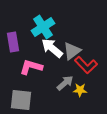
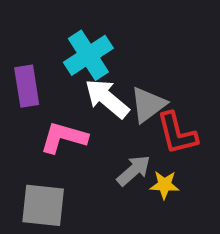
red L-shape: (86, 65) -> (177, 133), turned 30

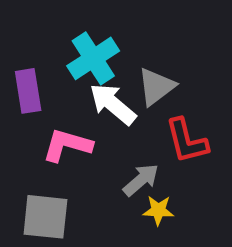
gray triangle: (148, 105) -> (156, 87), moved
yellow star: (164, 185) -> (158, 210), moved

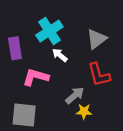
gray triangle: (156, 87) -> (97, 39), moved
white arrow: (113, 104) -> (60, 55), size x0.6

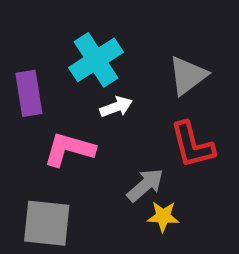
white arrow: (60, 55) -> (116, 107), turned 119

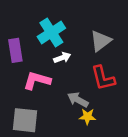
gray arrow: (145, 185) -> (78, 100), turned -110

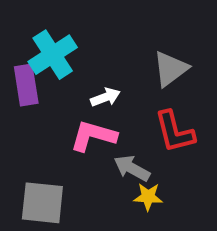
cyan cross: (51, 32) -> (53, 55), moved
pink L-shape: (37, 81) -> (93, 136), moved

